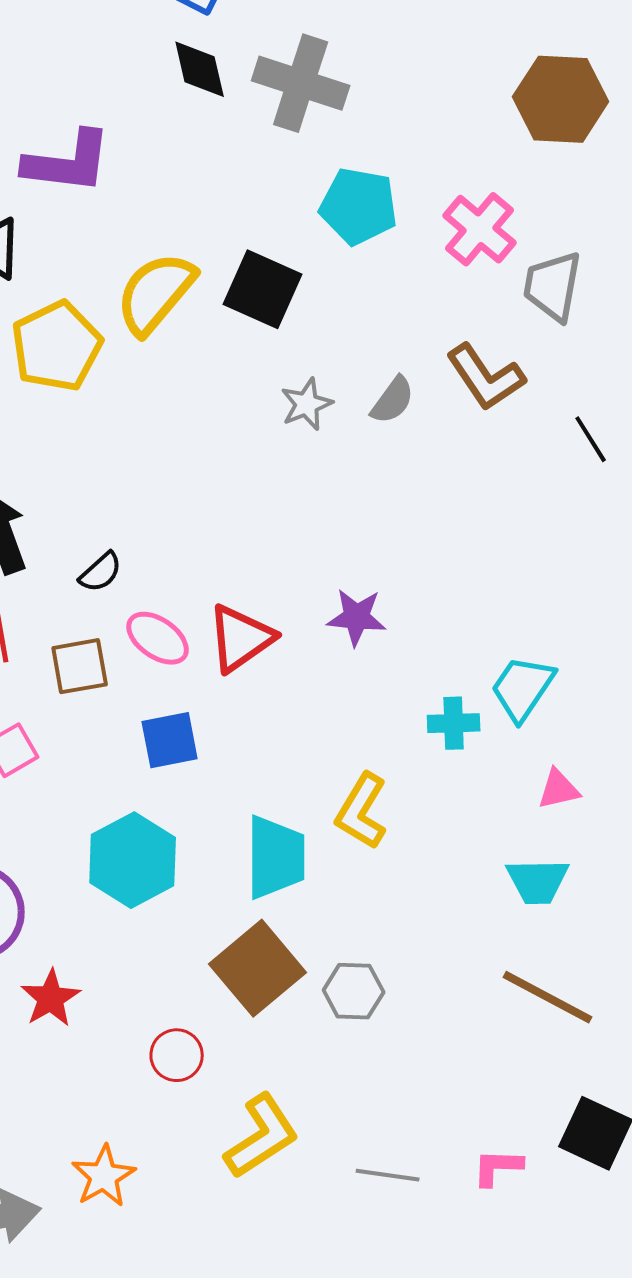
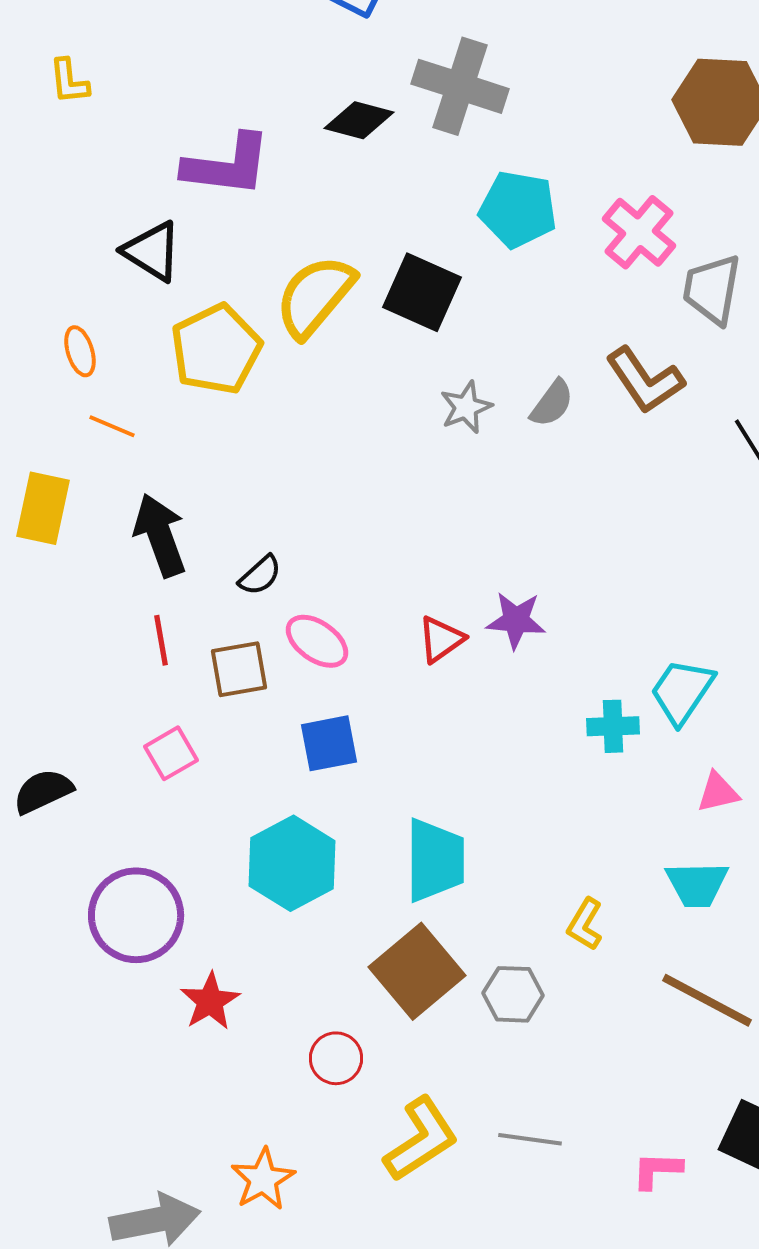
black diamond: (200, 69) -> (359, 120), moved, turned -62
red triangle: (241, 638) -> (441, 639), moved, size x0.7
yellow L-shape: (362, 811) -> (585, 924), moved, size x0.7
gray line: (388, 1175) -> (530, 1139), moved

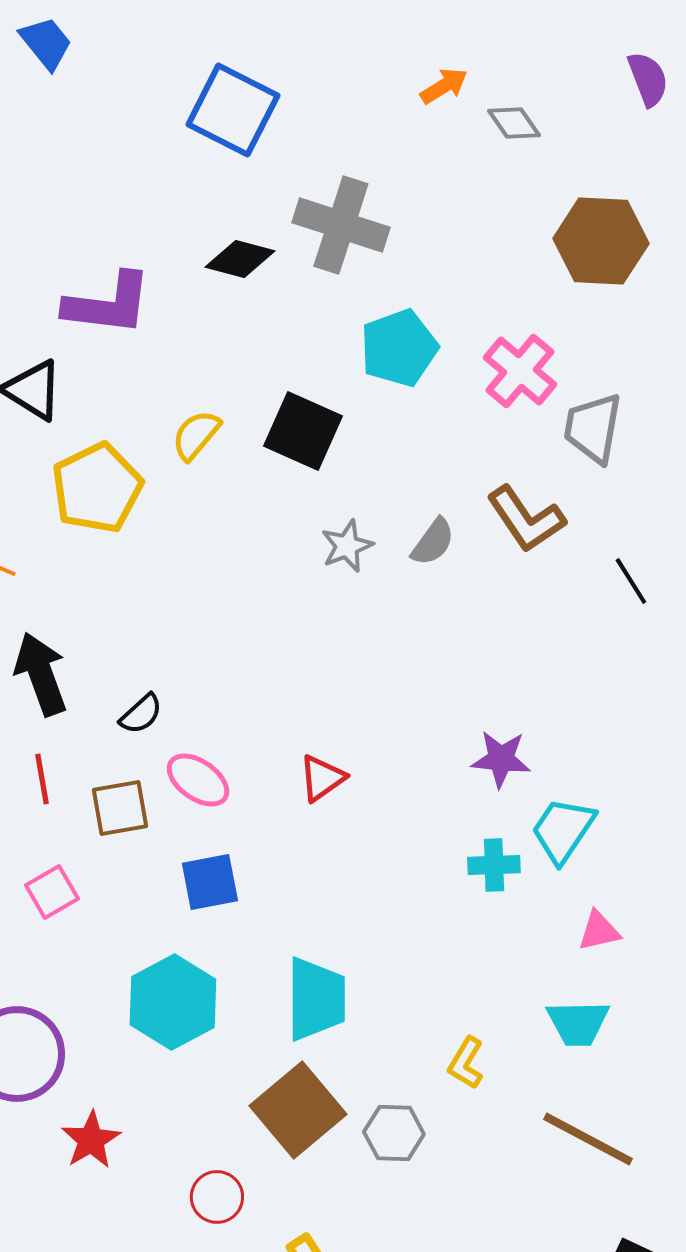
cyan pentagon: (518, 209) -> (399, 348), turned -30
yellow semicircle: (315, 296) -> (196, 435), size x0.6
purple star: (516, 620) -> (501, 759), moved

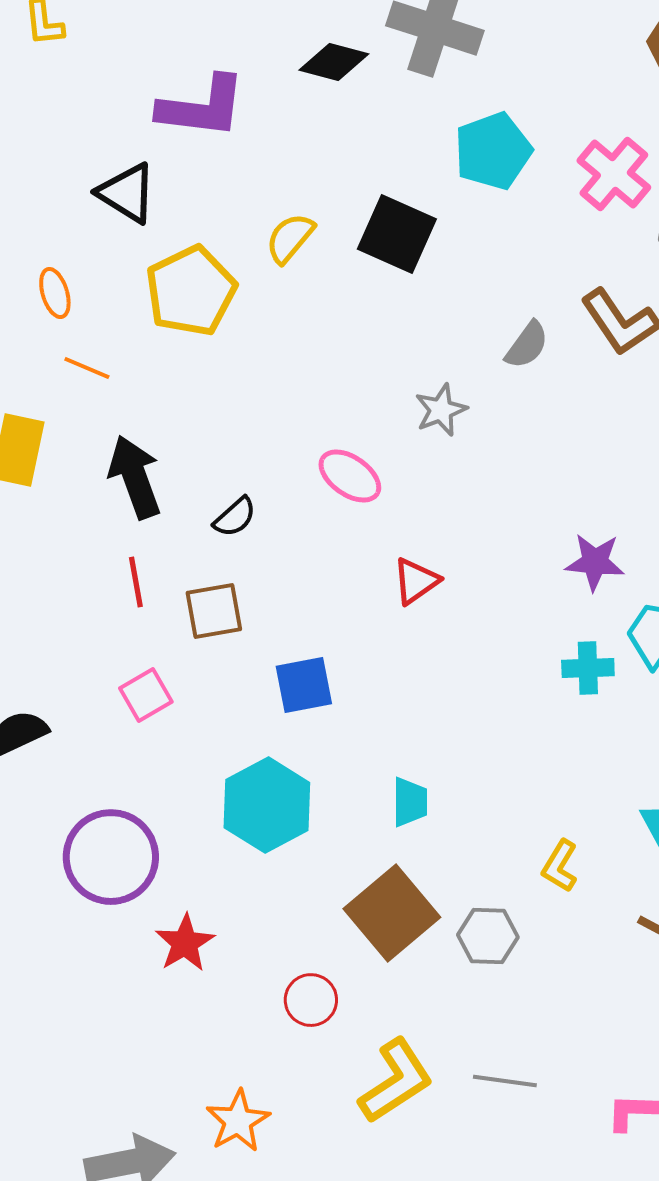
gray star: (347, 546) -> (441, 410), moved
pink ellipse: (198, 780) -> (350, 476), moved
cyan trapezoid: (316, 999) -> (410, 802), size x0.6

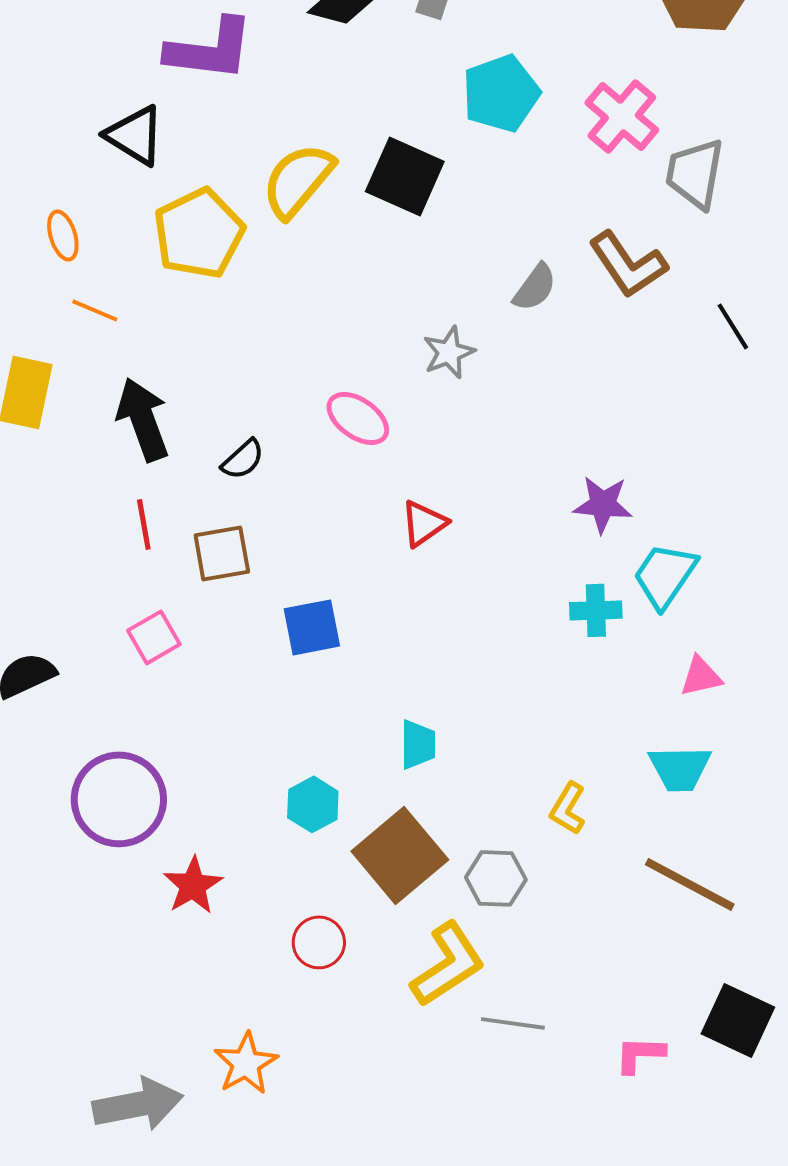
yellow semicircle: (290, 238) -> (298, 180), size x1.5
cyan hexagon: (267, 805) -> (313, 804), moved, size x0.6
yellow L-shape: (396, 1081) -> (448, 964), moved

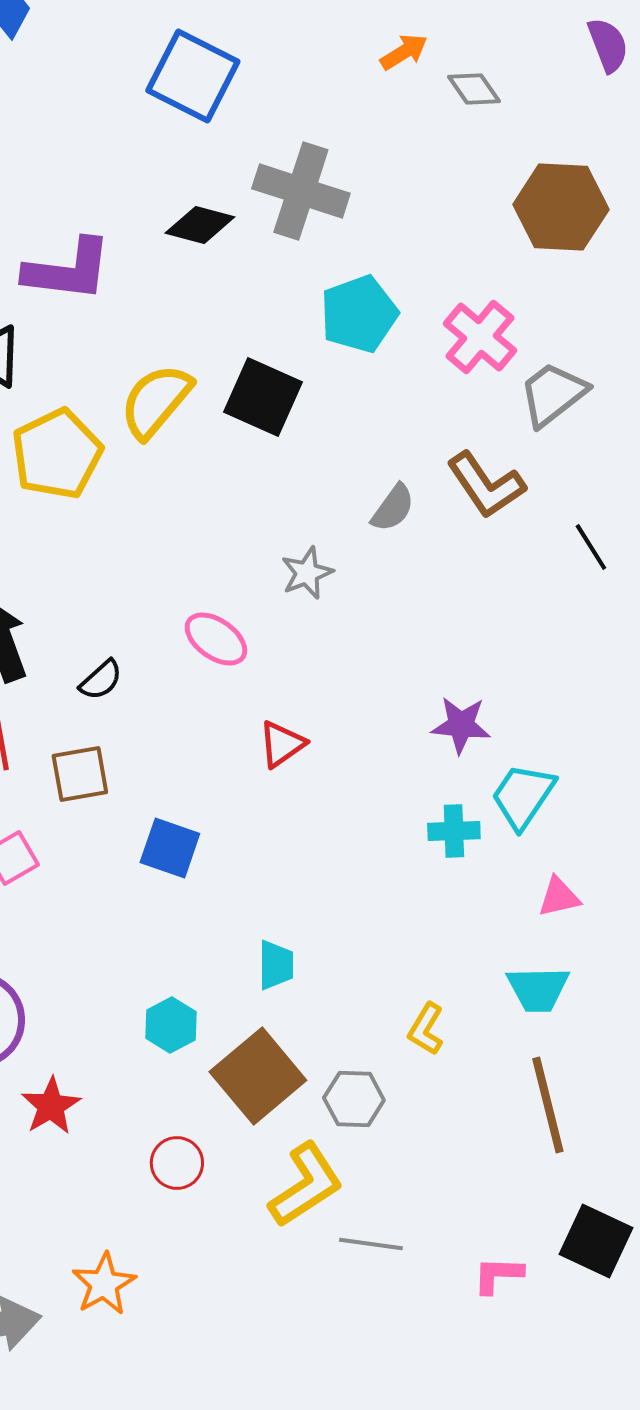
gray trapezoid: (695, 173) -> (553, 394), turned 42
blue square: (312, 627) -> (170, 848), turned 30
brown line: (690, 884) -> (548, 1105), turned 48

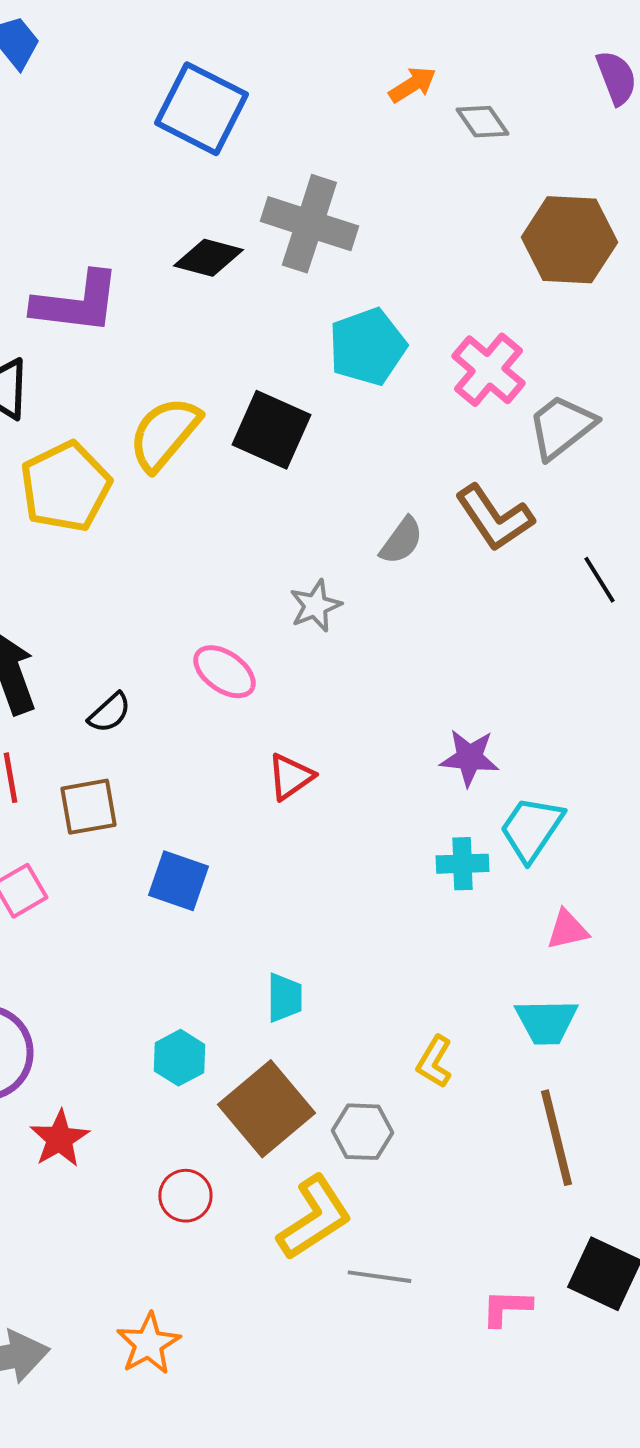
orange star: (104, 1284) -> (148, 1344), moved

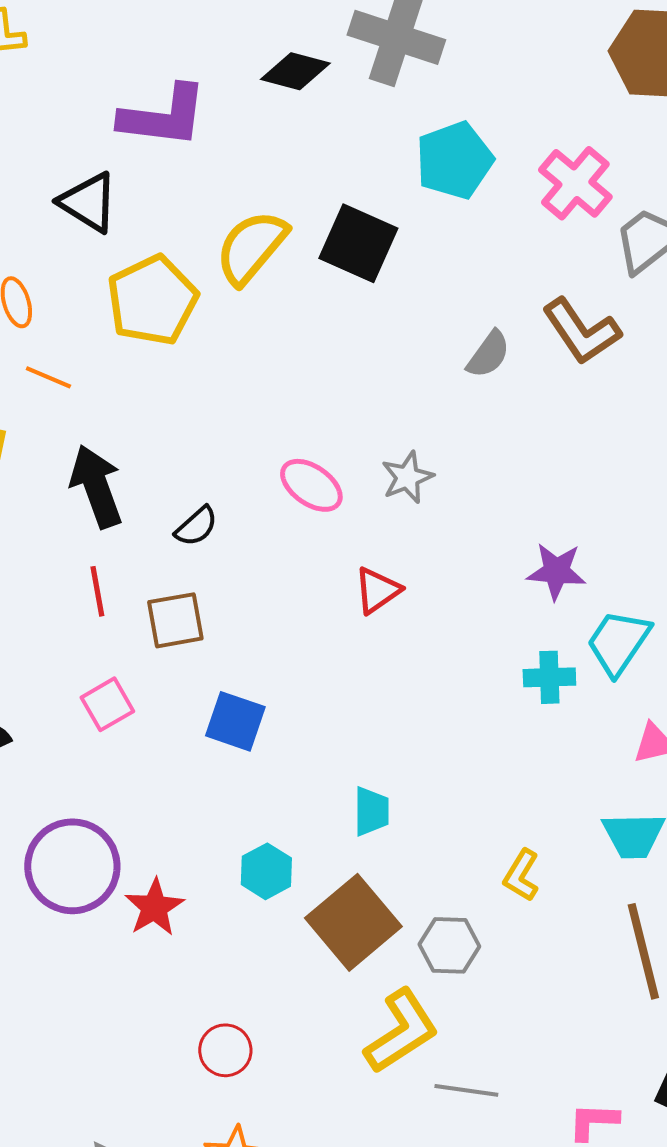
gray star: (315, 606) -> (407, 477), moved
blue square: (178, 881) -> (235, 721), moved
red star: (59, 1139) -> (154, 907), moved
red circle: (185, 1196) -> (225, 1050), moved

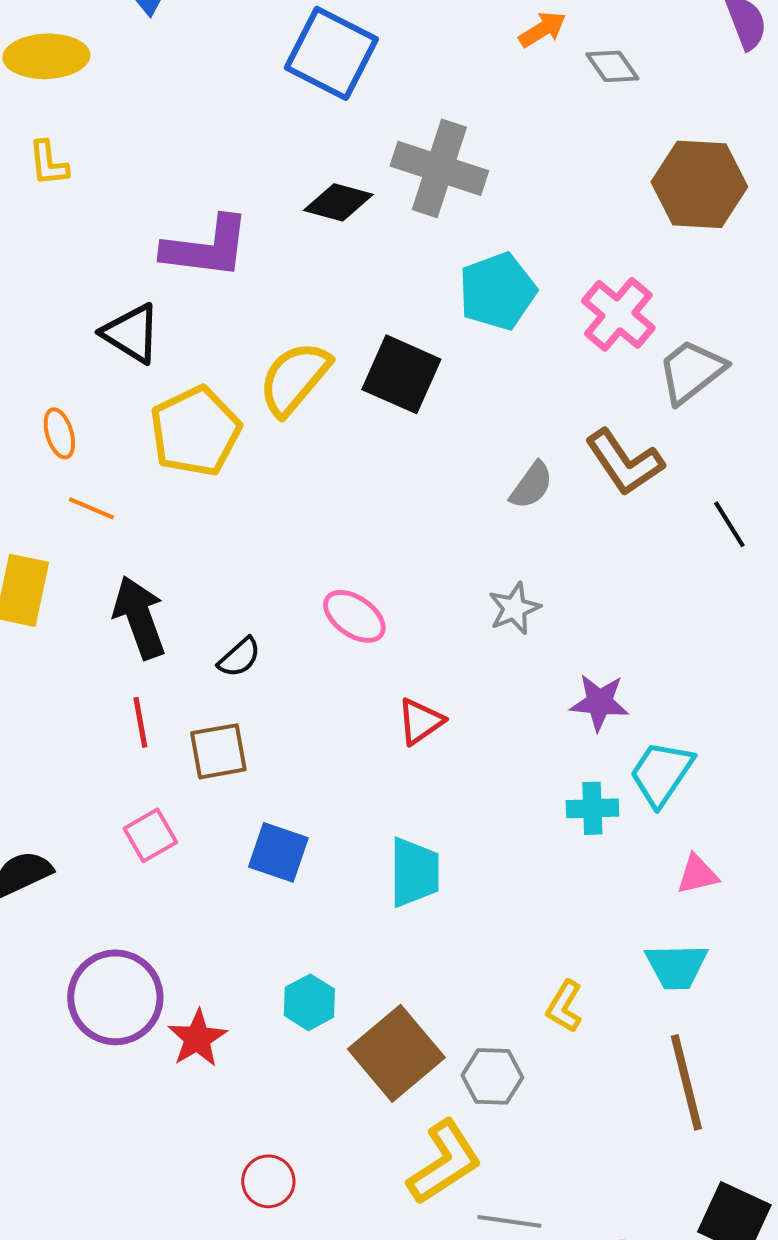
gray star: (407, 477) -> (514, 608), moved
cyan trapezoid: (371, 811) -> (414, 872), moved, size x1.4

